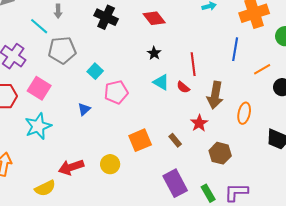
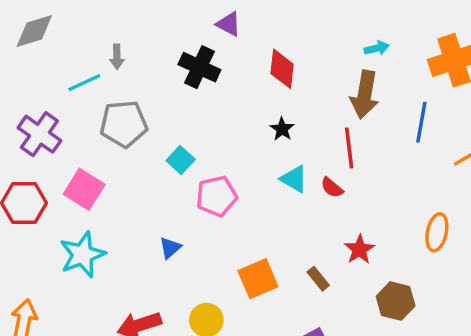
red diamond: (154, 18) -> (282, 69), turned 45
cyan line: (39, 26) -> (84, 83), turned -66
brown arrow: (215, 95) -> (365, 95), moved
blue triangle: (84, 109) -> (170, 248), moved

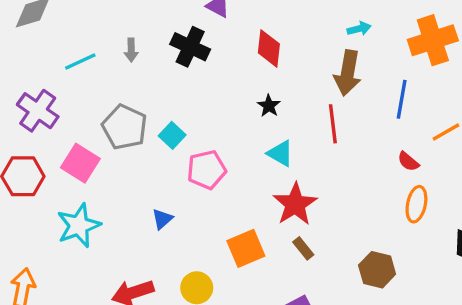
gray arrow: (117, 57) -> (131, 50), moved
gray pentagon: (124, 124) -> (125, 127), moved, turned 30
red semicircle: (332, 188) -> (408, 162), moved
red star: (359, 249) -> (295, 204), moved, size x1.5

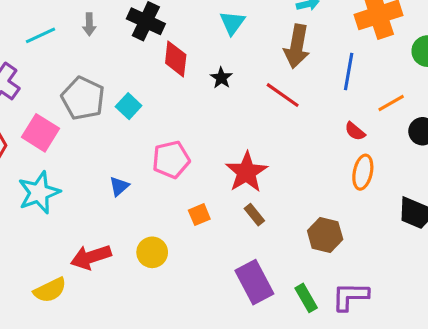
red diamond: (269, 48) -> (176, 59), moved
red line: (333, 124) -> (283, 95), turned -48
cyan triangle: (280, 153) -> (232, 23), moved, turned 36
pink pentagon: (207, 170) -> (171, 160), moved
orange square: (246, 248) -> (199, 215), size x0.6

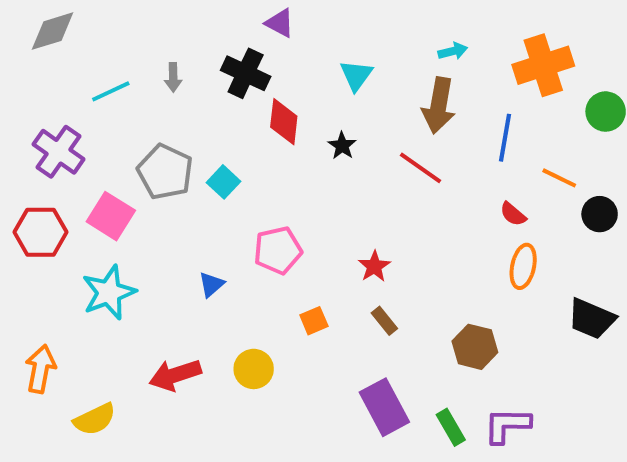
orange line: (391, 103) -> (559, 178), turned 56
red star: (246, 172) -> (374, 266), size x0.6
yellow semicircle: (50, 290) -> (95, 419), moved

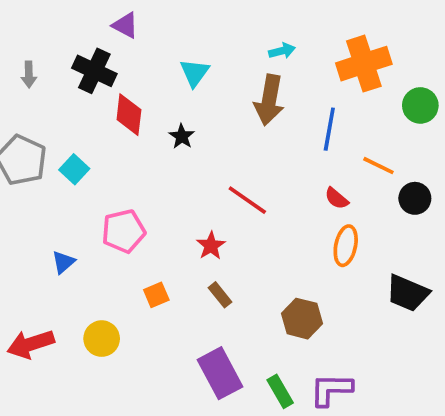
red line: (421, 168) -> (247, 200), moved

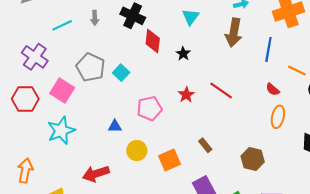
red star: (211, 246) -> (186, 95), moved
blue triangle: (63, 262) -> (115, 126), turned 40
orange square: (156, 295) -> (169, 160), moved, size x1.5
yellow circle: (102, 339) -> (137, 151), moved

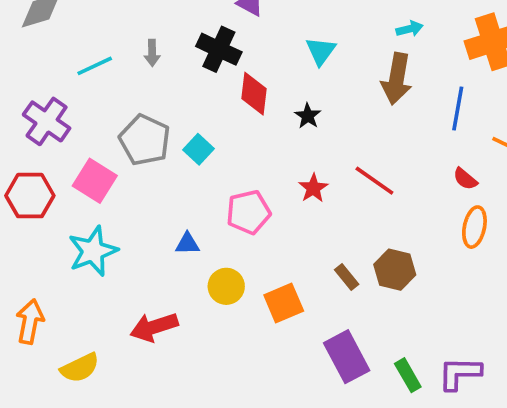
brown hexagon: (253, 159) -> (395, 270), moved

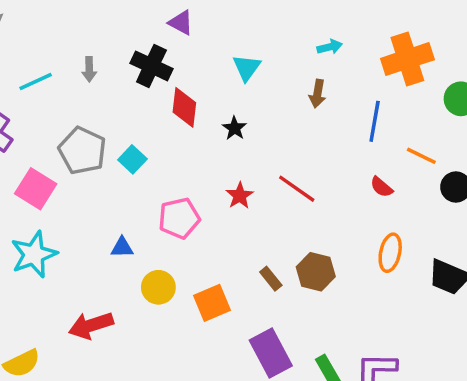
brown arrow: (397, 79) -> (317, 94), size x0.6
orange ellipse: (474, 227) -> (390, 253), moved

